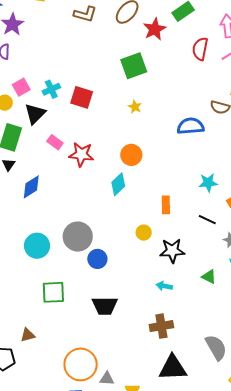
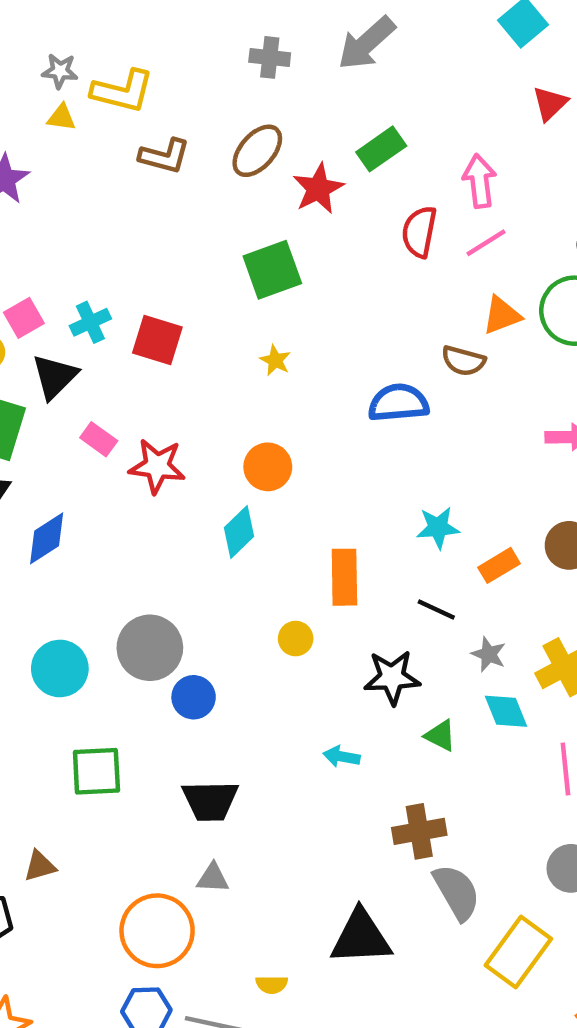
orange rectangle: (166, 205) -> (344, 577), size x1.4
black star: (172, 251) -> (392, 677), moved
brown cross: (161, 326) -> (419, 831), moved
gray triangle: (107, 379) -> (213, 878), moved

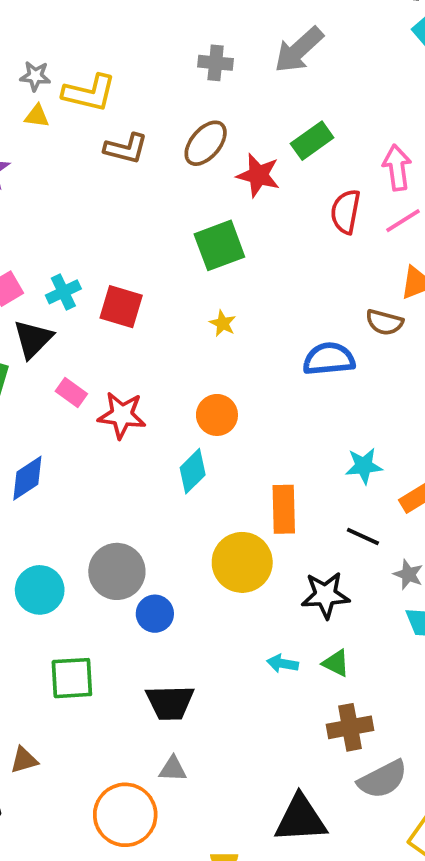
red star: (318, 189) -> (258, 175), turned -30
yellow circle: (296, 639) -> (242, 562), size x2.0
green triangle: (440, 736) -> (336, 663), moved
gray semicircle: (457, 892) -> (383, 779), turned 93

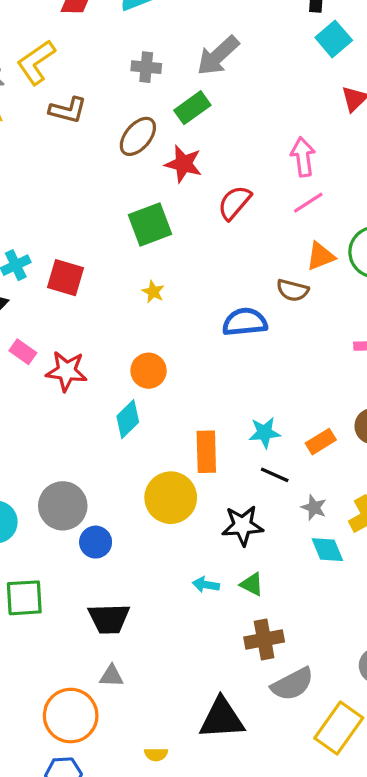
yellow L-shape: (89, 93) -> (36, 62), moved, turned 132
green rectangle: (312, 141) -> (192, 108), moved
brown L-shape: (126, 148) -> (68, 110), moved
red semicircle: (346, 212) -> (234, 203), moved, turned 30
cyan star: (364, 466) -> (265, 433), moved

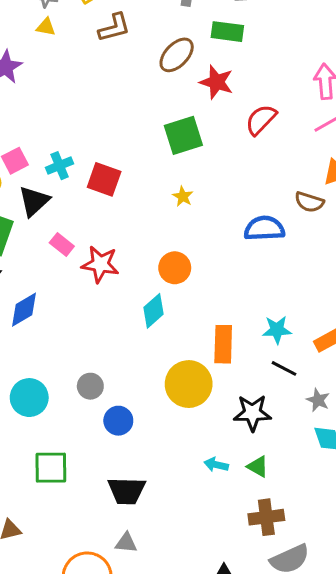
green rectangle: (192, 108) -> (227, 32), turned 40
brown L-shape: (68, 110) -> (114, 28), turned -32
gray circle: (63, 506) -> (90, 386), size x0.6

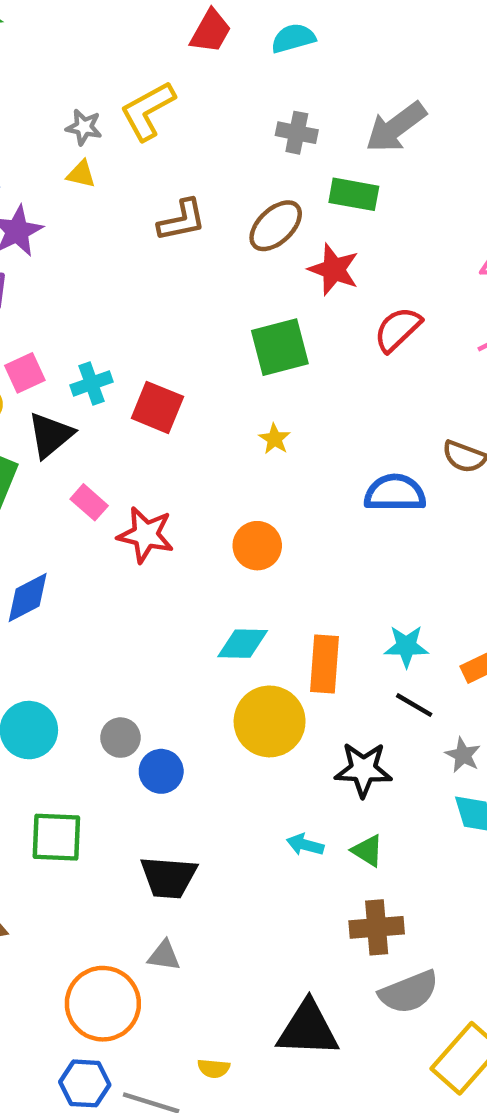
brown L-shape: (114, 28) -> (182, 220), moved
cyan diamond: (154, 311) -> (243, 644), moved, turned 40
gray circle: (90, 386) -> (120, 738), moved

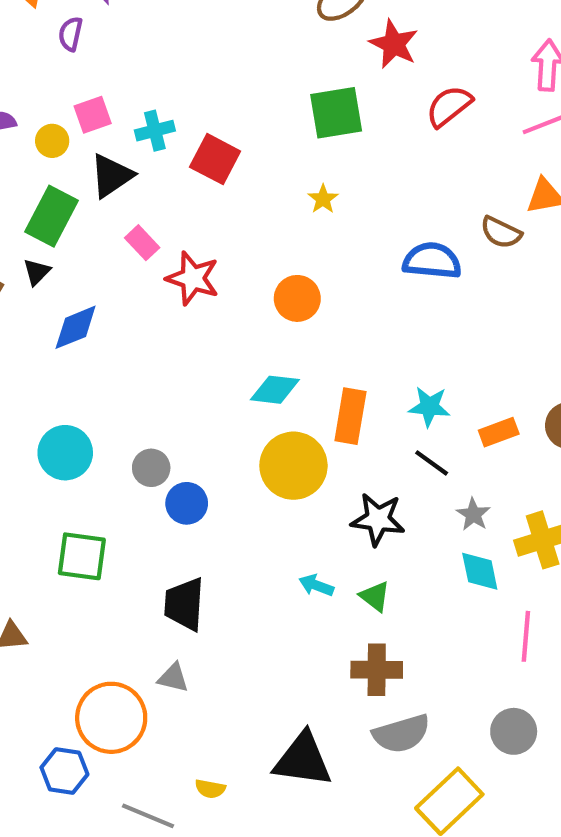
black trapezoid: (169, 877) -> (184, 604), turned 84
blue hexagon: (85, 1083) -> (64, 771), moved

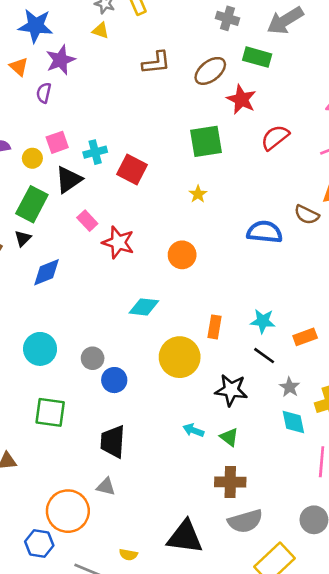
cyan diamond: (275, 390) -> (144, 307), moved
orange rectangle: (350, 416) -> (214, 327), size x0.7

